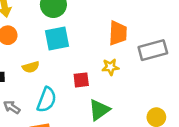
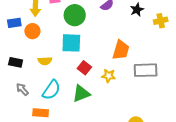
red square: (81, 80) -> (84, 68), moved, turned 32
green triangle: (99, 110) -> (81, 94), moved

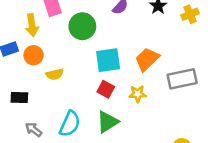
cyan square: (71, 43) -> (108, 60), moved
orange trapezoid: (121, 50) -> (147, 59), turned -140
yellow semicircle: (45, 61) -> (55, 74), moved

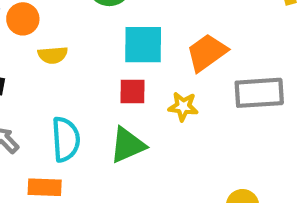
red square: (106, 89) -> (133, 91), turned -36
cyan semicircle: (70, 124) -> (66, 139), turned -36

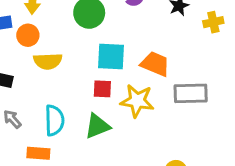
orange trapezoid: (207, 53) -> (155, 64), turned 56
yellow semicircle: (53, 55) -> (48, 61), size x1.4
yellow star: (183, 107) -> (137, 101), size x1.6

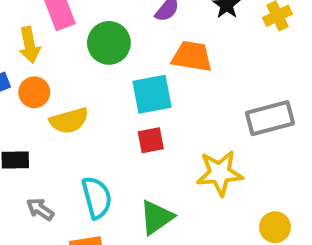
orange trapezoid: (155, 64) -> (192, 56), moved
yellow star: (137, 101) -> (220, 173), moved
green triangle: (97, 126) -> (157, 217), moved

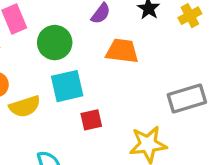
cyan square: (152, 94) -> (67, 86), moved

